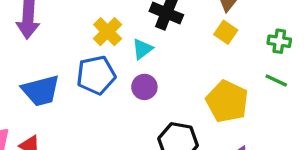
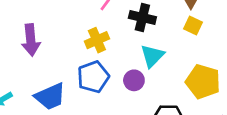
yellow cross: (108, 32) -> (97, 40), turned 30
cyan triangle: (142, 49) -> (152, 56), moved, size x1.4

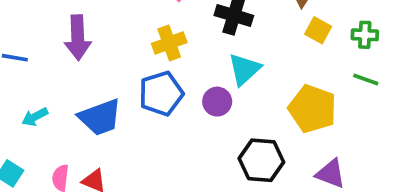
yellow square: (193, 26) -> (318, 30), moved

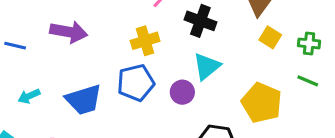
purple arrow: (78, 38) -> (69, 32), turned -81

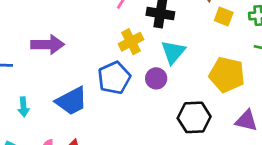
yellow cross: (145, 41) -> (131, 42), moved
cyan arrow: (29, 96) -> (23, 107), turned -60

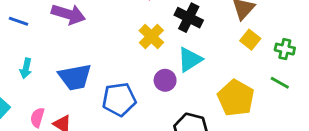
yellow cross: (131, 42) -> (151, 37), turned -35
blue pentagon: (114, 78) -> (119, 99), moved

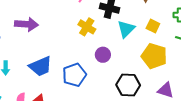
yellow square: (250, 40) -> (153, 26), moved
cyan triangle: (190, 59) -> (126, 29), moved

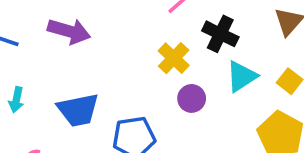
purple circle: (103, 55) -> (192, 98), moved

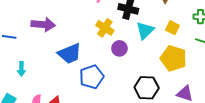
blue trapezoid: (78, 110) -> (70, 54), moved

